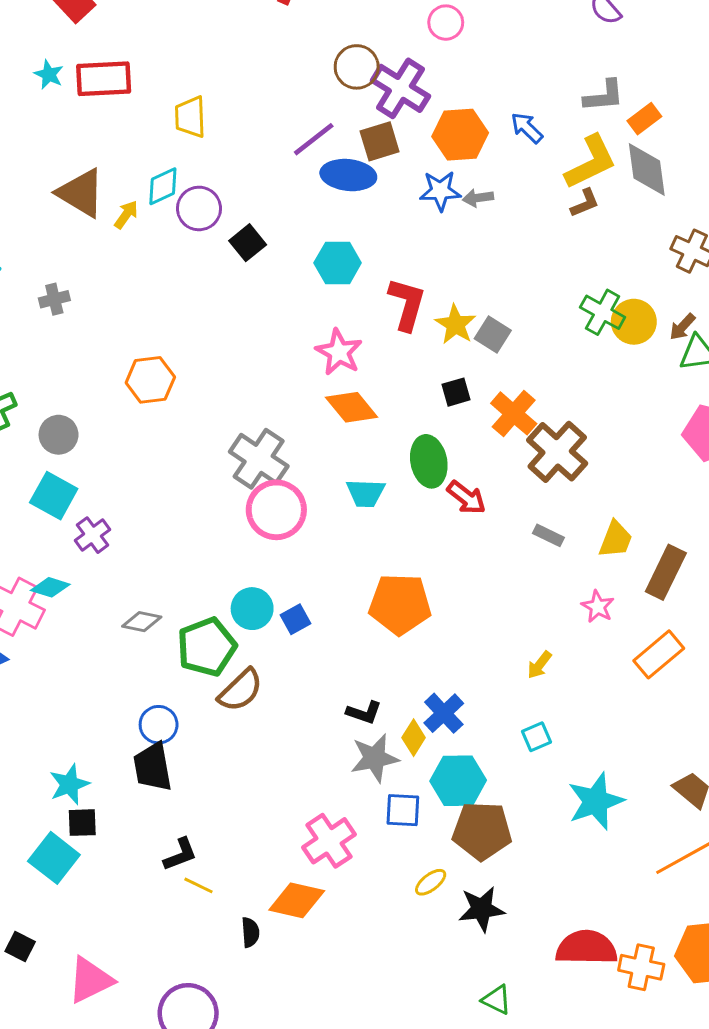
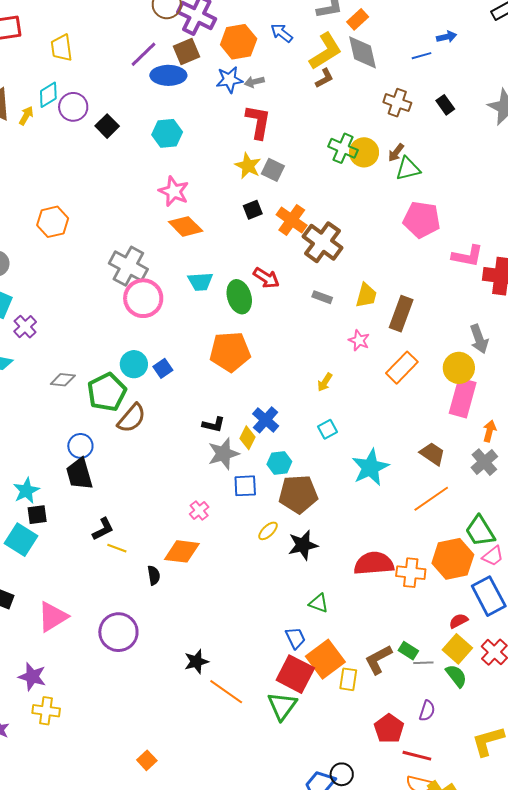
red L-shape: (407, 304) -> (258, 122), moved
green ellipse: (429, 461) -> (239, 297), moved
cyan hexagon: (458, 781) -> (279, 463), size x0.7
pink cross: (329, 841) -> (199, 511), size x0.6

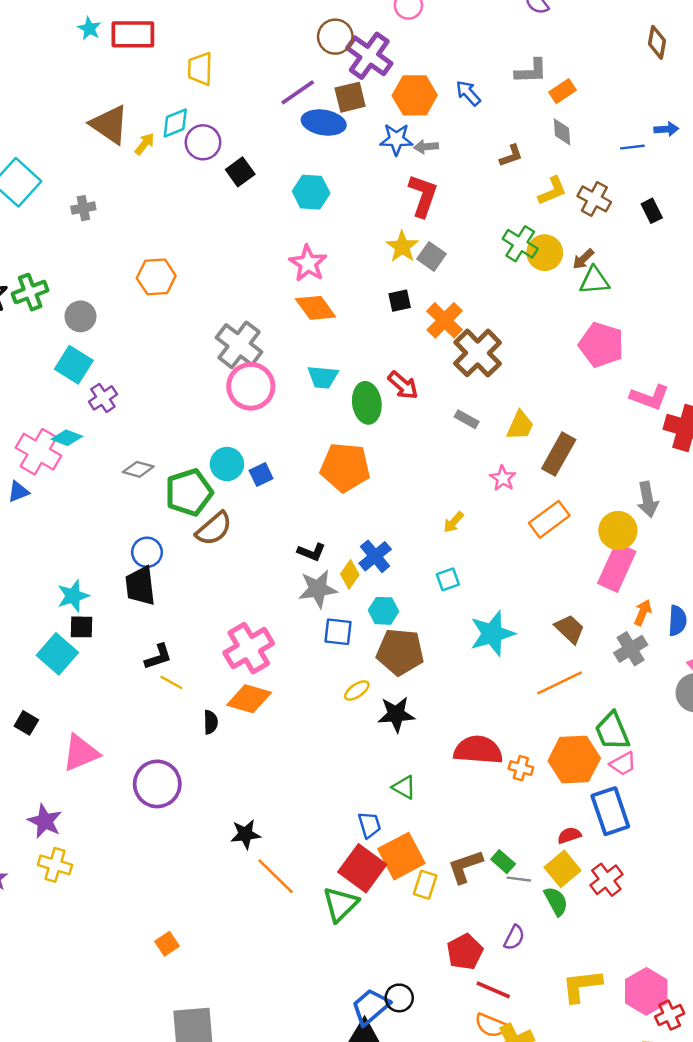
yellow L-shape: (326, 51) -> (552, 191), moved, size x0.7
gray diamond: (363, 52) -> (562, 132), size x0.6
pink cross: (199, 511) -> (249, 648), moved, size x2.0
orange cross: (411, 573) -> (521, 768), size x0.7

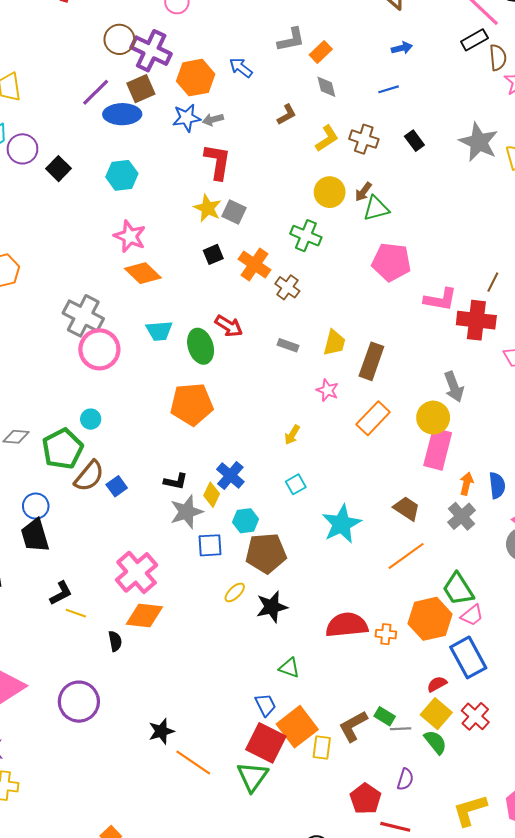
blue arrow: (666, 129) -> (402, 48), moved
green cross: (520, 244) -> (306, 236), moved
brown cross: (478, 353) -> (287, 287), size x0.6
cyan circle: (227, 464) -> (91, 419), size x0.7
blue square: (261, 475) -> (117, 486), moved

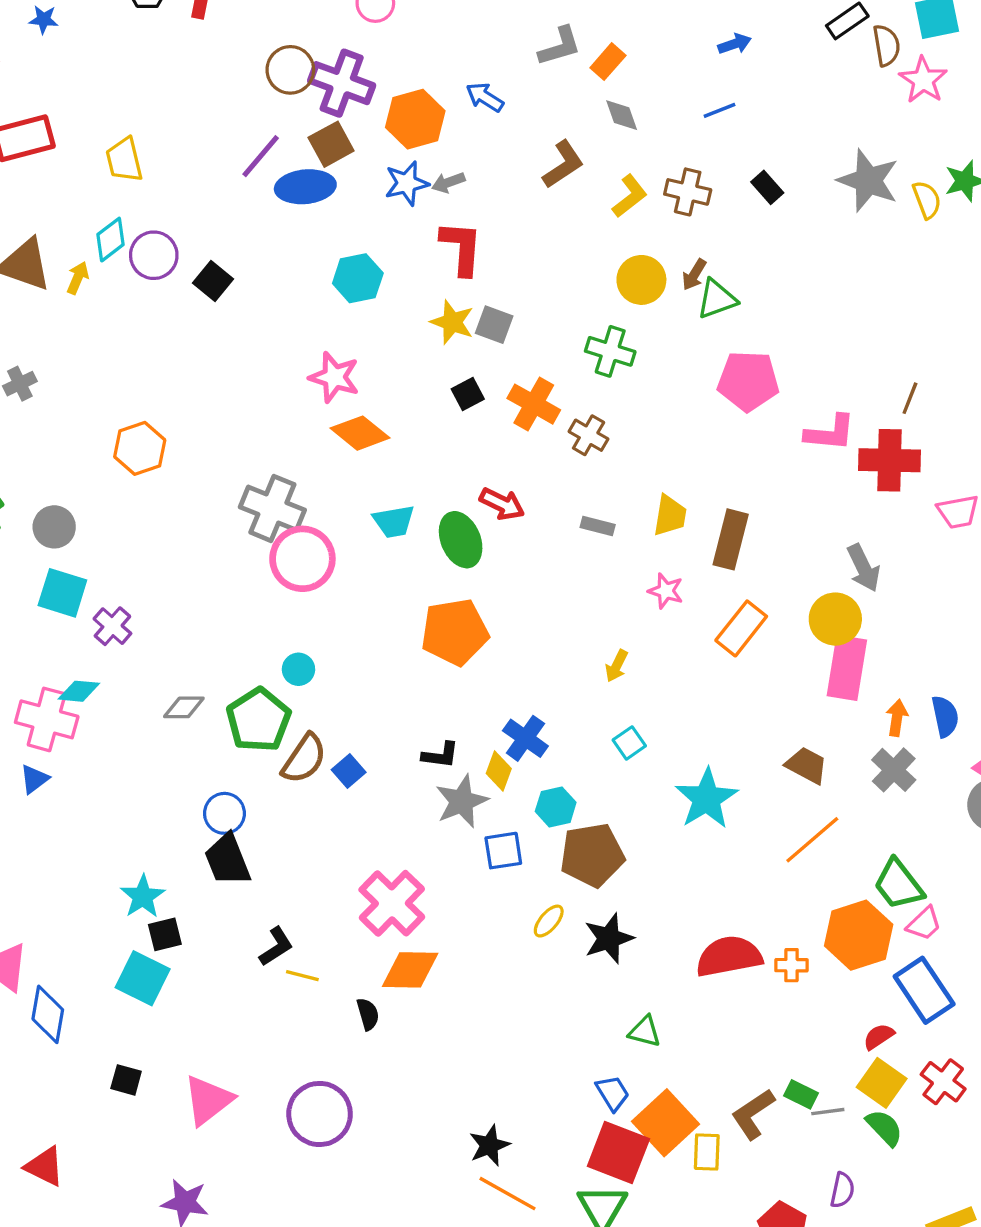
brown L-shape: (287, 115) -> (563, 164), size x1.4
cyan hexagon: (122, 175) -> (358, 278), moved
black star: (161, 731) -> (489, 1145), moved

